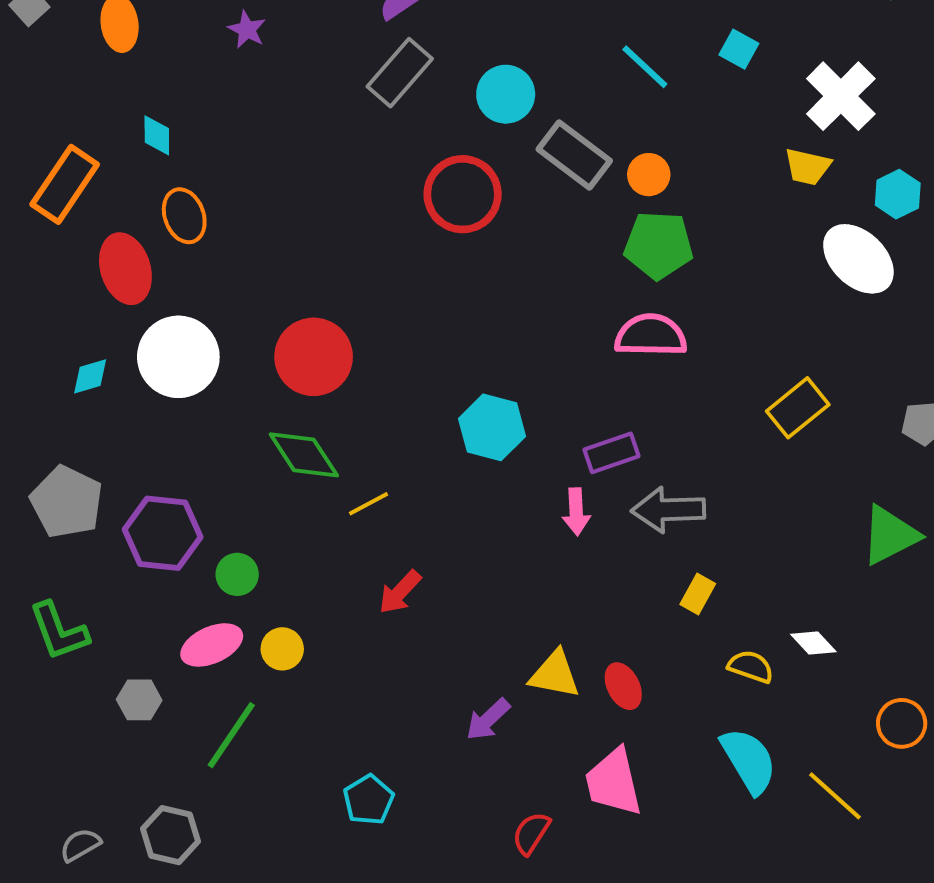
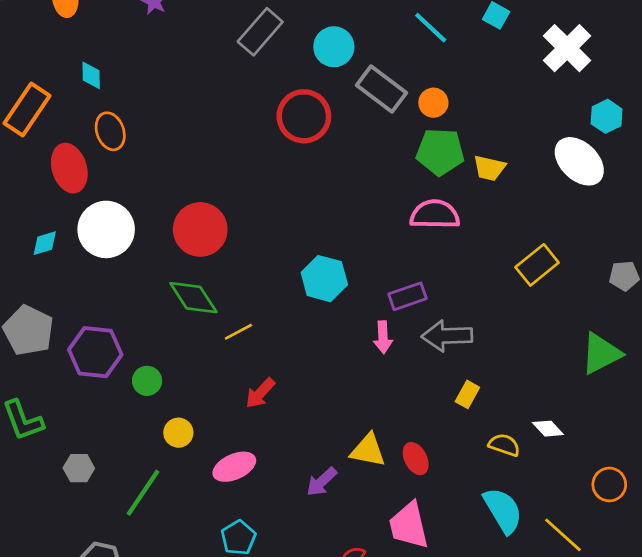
yellow trapezoid: (808, 167) -> (489, 168), moved
pink ellipse: (212, 645) -> (234, 467), moved

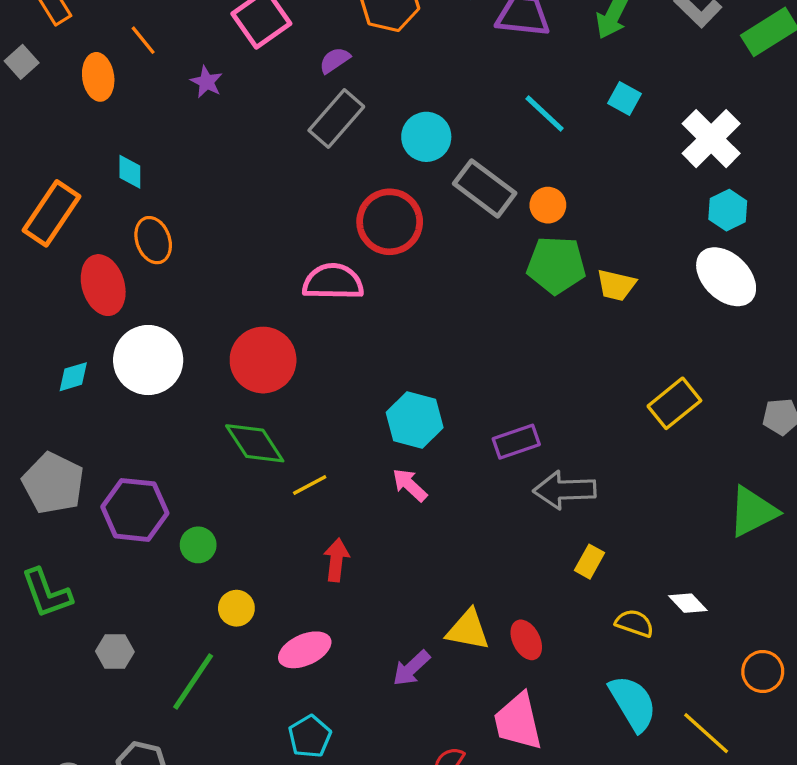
cyan hexagon: (607, 116) -> (728, 210), moved
pink semicircle: (435, 214) -> (333, 282), moved
pink arrow: (383, 337) -> (410, 485), moved, turned 136
red arrow: (260, 393) -> (336, 560), turned 144

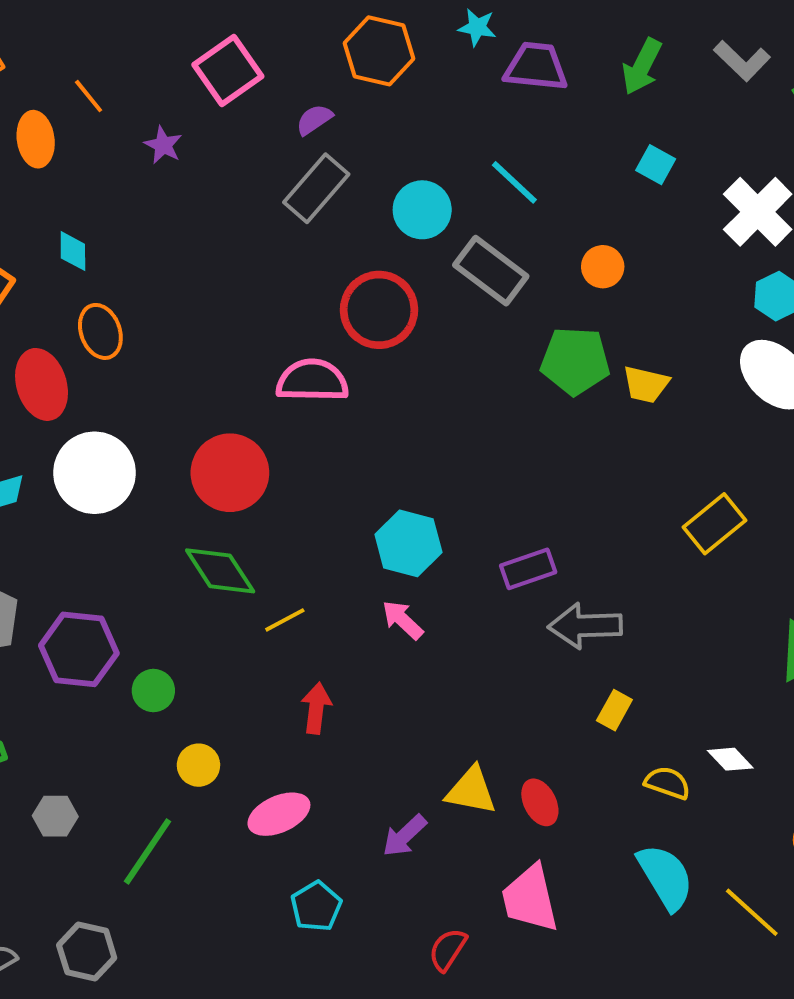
cyan line: (545, 114) -> (514, 182), moved
orange circle: (548, 205) -> (603, 267), moved
cyan pentagon: (310, 736) -> (316, 906), moved

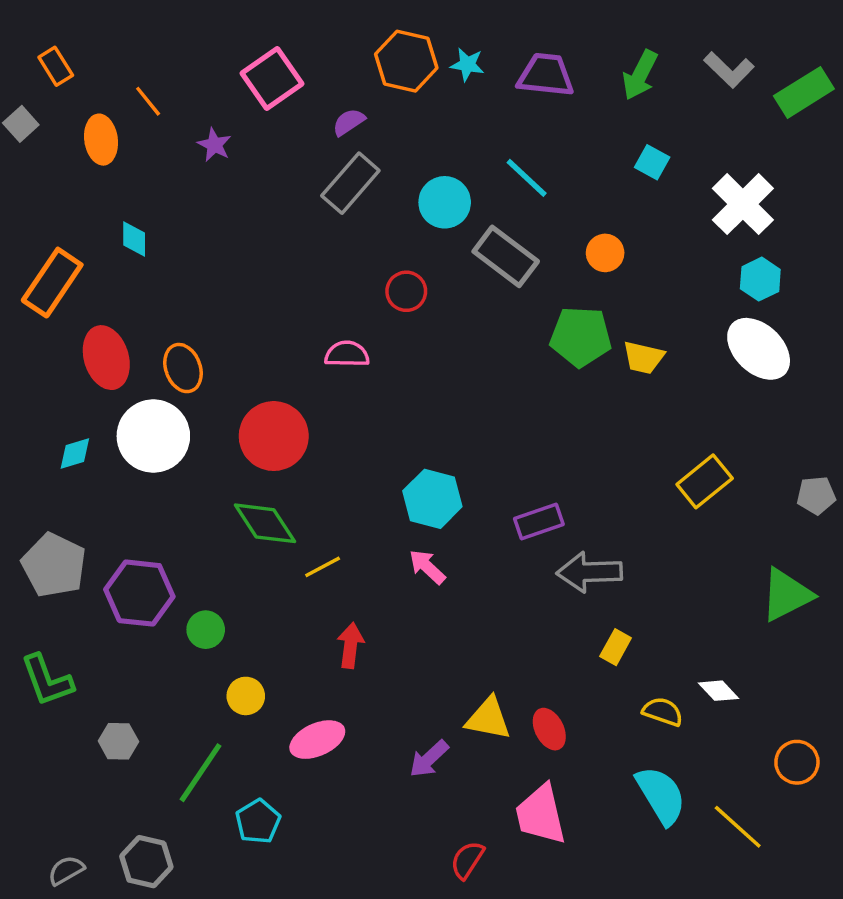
cyan star: (477, 27) -> (467, 65), moved
red circle: (379, 310) -> (406, 291), size x0.6
orange ellipse: (100, 331) -> (183, 368), moved
pink semicircle: (312, 381) -> (347, 354), size x0.7
cyan pentagon: (316, 906) -> (258, 822), moved

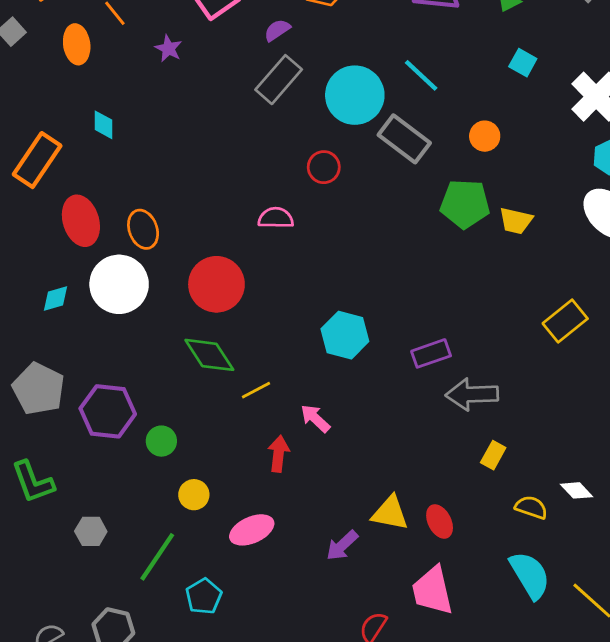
cyan circle: (445, 202) -> (355, 95), size x1.4
pink arrow: (427, 567) -> (315, 418), moved

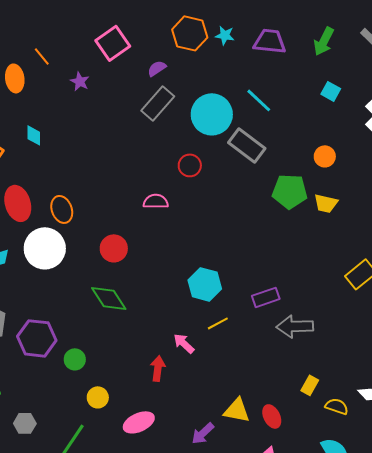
orange circle: (485, 136) -> (325, 156), moved
red circle: (216, 284) -> (114, 248), size x0.7
yellow line: (256, 390) -> (218, 323), moved
yellow rectangle: (493, 455) -> (310, 385), moved

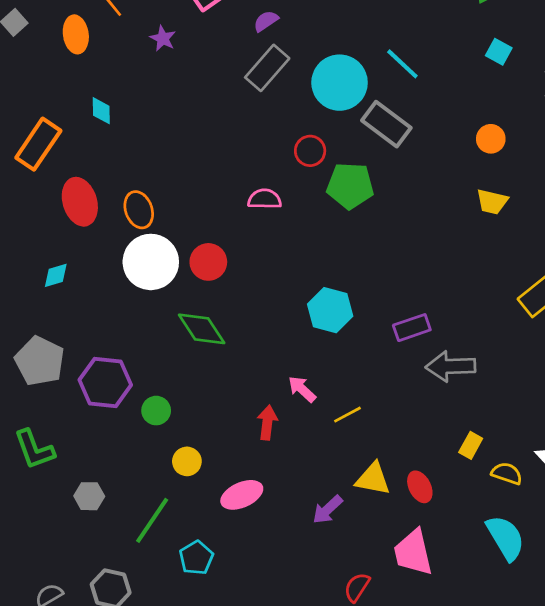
green pentagon: (290, 191) -> (350, 186), moved
white circle: (45, 248) -> (151, 262), moved
yellow line: (218, 323) -> (348, 415), moved

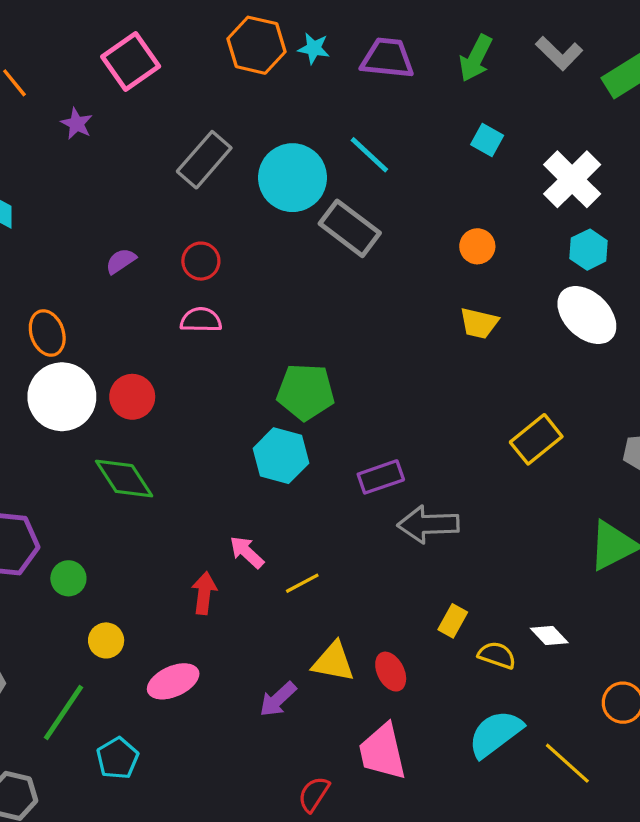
purple semicircle: (266, 21) -> (121, 261), moved
red circle: (310, 151) -> (201, 261), moved
green pentagon: (350, 186) -> (306, 392), moved
cyan semicircle: (505, 538) -> (495, 734), turned -96

